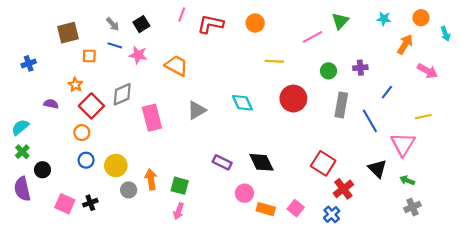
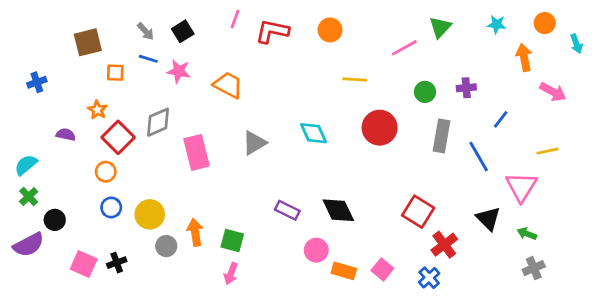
orange arrow: (405, 44) -> (524, 57), turned -42
purple semicircle: (22, 189) -> (29, 245), turned -105

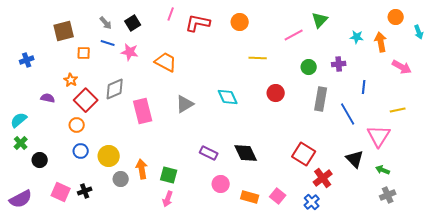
cyan star: (497, 24) -> (357, 37), moved
blue line: (501, 119) -> (364, 87), turned -32
red circle: (380, 128) -> (276, 93), size x0.7
purple semicircle: (29, 245) -> (21, 199), moved
pink circle: (316, 250) -> (221, 184), moved

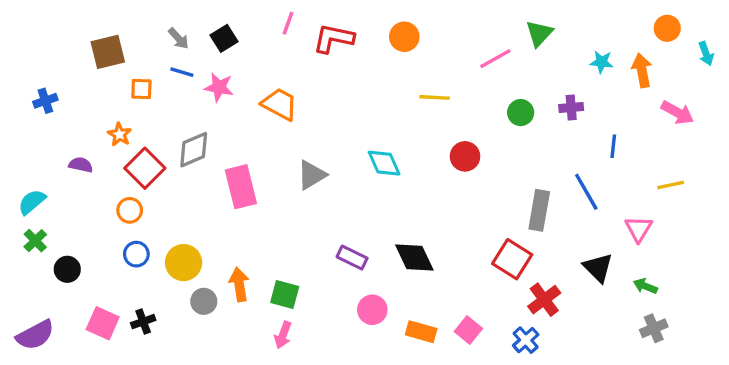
gray rectangle: (321, 99) -> (539, 210), moved
pink triangle: (379, 136) -> (639, 229), size x0.7

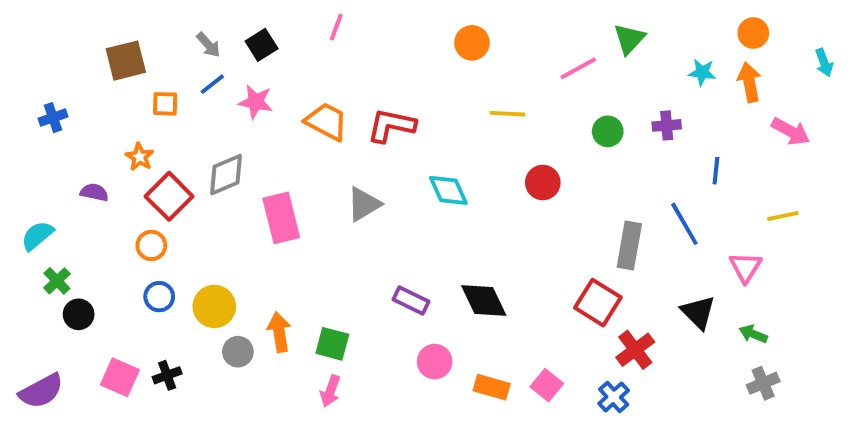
orange circle: (667, 28) -> (753, 33), moved
red L-shape: (334, 38) -> (391, 125), moved
blue line: (182, 72) -> (212, 84), turned -55
green cross: (35, 241) -> (57, 281), moved

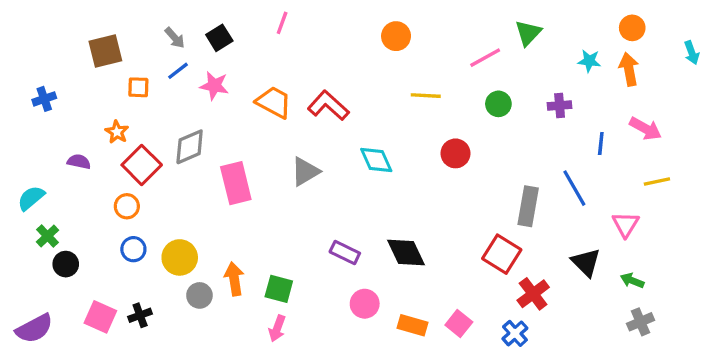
red L-shape: (391, 125) -> (328, 106), turned 30
green circle: (608, 131) -> (498, 104), moved
pink arrow: (791, 131) -> (645, 129), moved

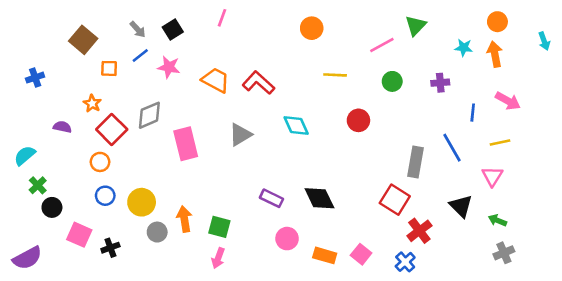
brown square: (105, 51) -> (83, 40), turned -36
yellow line: (657, 181) -> (500, 142), moved
pink square: (100, 317) -> (79, 235), moved

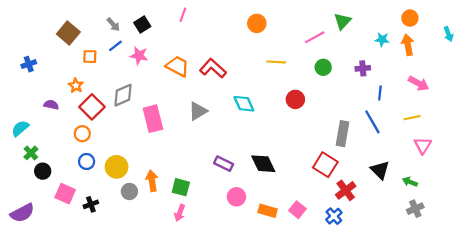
blue line: (473, 113) -> (380, 93), moved
pink triangle: (492, 176) -> (423, 145), moved

